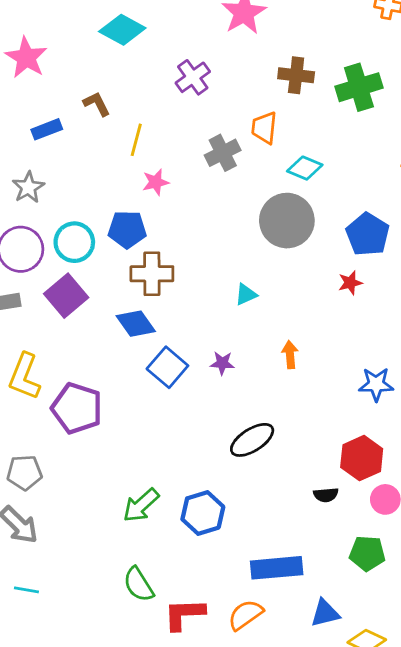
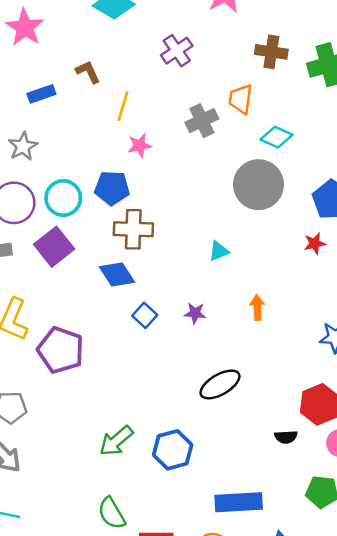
blue square: (167, 367) -> (145, 315), size x0.7

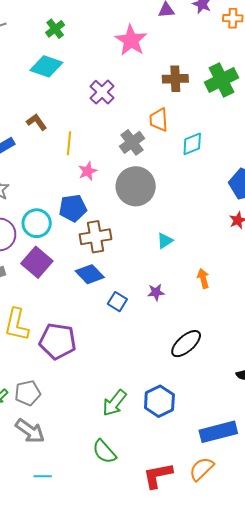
cyan diamond: (276, 137) -> (192, 144), turned -35
gray circle: (259, 185) -> (136, 186), moved
green semicircle: (112, 513) -> (104, 452), moved

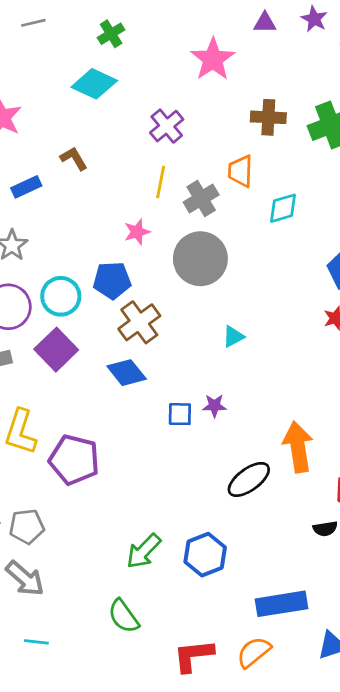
yellow line: (69, 143) -> (161, 182), moved
brown cross: (96, 237) -> (139, 322), turned -32
orange arrow: (203, 278) -> (298, 447), moved, size x1.8
blue square: (117, 302) -> (180, 414), moved, turned -36

